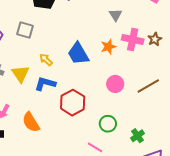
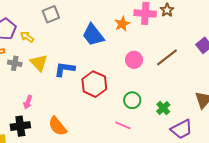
gray square: (25, 30) -> (51, 14), moved, turned -30
yellow arrow: (46, 60) -> (27, 37), moved
orange semicircle: (31, 122) -> (58, 126), moved

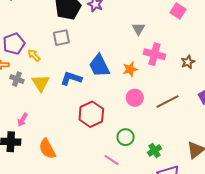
brown star: (167, 10) -> (188, 62), moved
orange star: (122, 24) -> (130, 69), moved
blue L-shape: (65, 69) -> (71, 78), moved

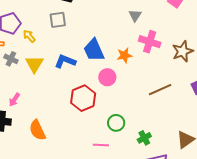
brown star: (188, 62) -> (183, 51), size x1.5
pink circle: (135, 98) -> (107, 77), moved
pink line: (112, 160) -> (101, 145), turned -35

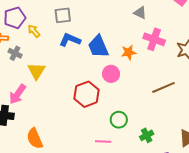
gray triangle: (135, 15) -> (140, 13), turned -40
blue L-shape: (65, 61) -> (70, 40), moved
yellow triangle: (34, 64) -> (37, 71), moved
pink arrow: (14, 100) -> (18, 94), size x1.5
orange semicircle: (37, 130) -> (35, 138), moved

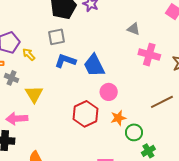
orange star: (129, 52) -> (118, 118), moved
pink arrow: (18, 94) -> (17, 119), turned 55
green circle: (119, 120) -> (134, 132), moved

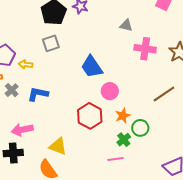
yellow arrow: (29, 54) -> (26, 64), turned -32
blue L-shape: (65, 61) -> (38, 94), moved
gray cross: (12, 78) -> (12, 90), turned 32
yellow triangle: (34, 94) -> (58, 146), moved, turned -30
green cross: (148, 151) -> (124, 140), moved

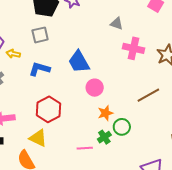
blue L-shape: (38, 94) -> (39, 69), moved
red hexagon: (90, 116) -> (49, 109), moved
pink line: (116, 159) -> (85, 148), moved

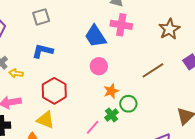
pink cross: (134, 48) -> (121, 25), moved
yellow arrow: (13, 54) -> (16, 73), moved
blue trapezoid: (79, 62) -> (95, 36), moved
pink line: (85, 148) -> (93, 127), turned -42

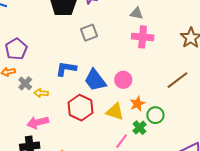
gray square: (41, 17) -> (89, 33), moved
blue trapezoid: (95, 36) -> (95, 80), moved
yellow triangle: (46, 120) -> (115, 112), moved

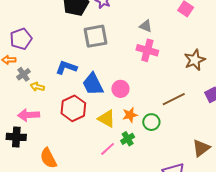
gray square: (89, 33) -> (96, 36), size x1.4
green circle: (155, 115) -> (151, 122), moved

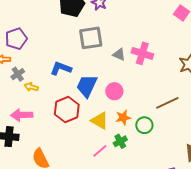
gray triangle: (146, 26) -> (119, 55), moved
blue trapezoid: (93, 84) -> (87, 86), turned 50

